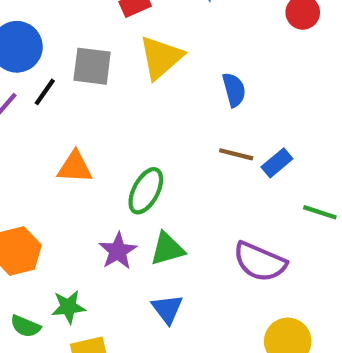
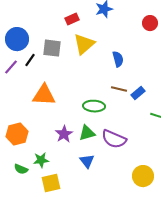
orange triangle: (75, 167) -> (44, 95), size x1.4
green ellipse: (146, 191) -> (94, 106), moved, turned 65
purple semicircle: (260, 262) -> (114, 139), moved

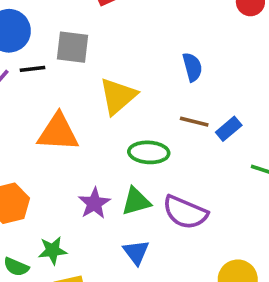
yellow triangle: (84, 44) -> (118, 96), moved
black line: (30, 60) -> (33, 69), turned 48

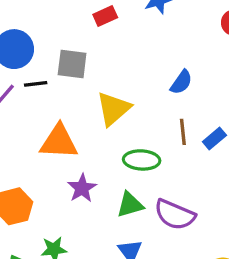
blue semicircle: (192, 67) -> (181, 82), turned 50
brown line: (194, 122) -> (183, 132), turned 70
purple star: (94, 203) -> (82, 188), moved

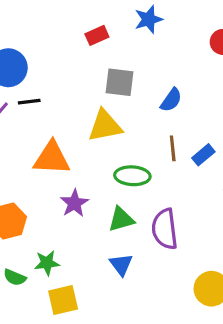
gray square: (72, 64) -> (120, 82), moved
yellow triangle: (113, 109) -> (105, 126), turned 30
purple semicircle: (175, 215) -> (165, 229), turned 60

